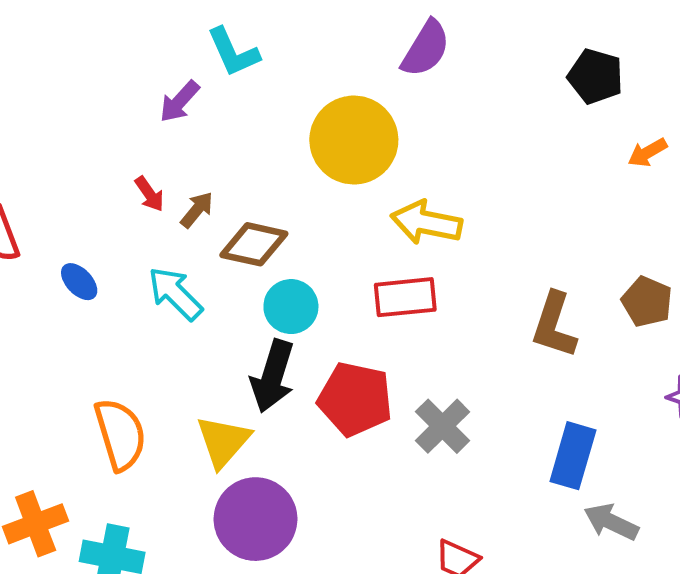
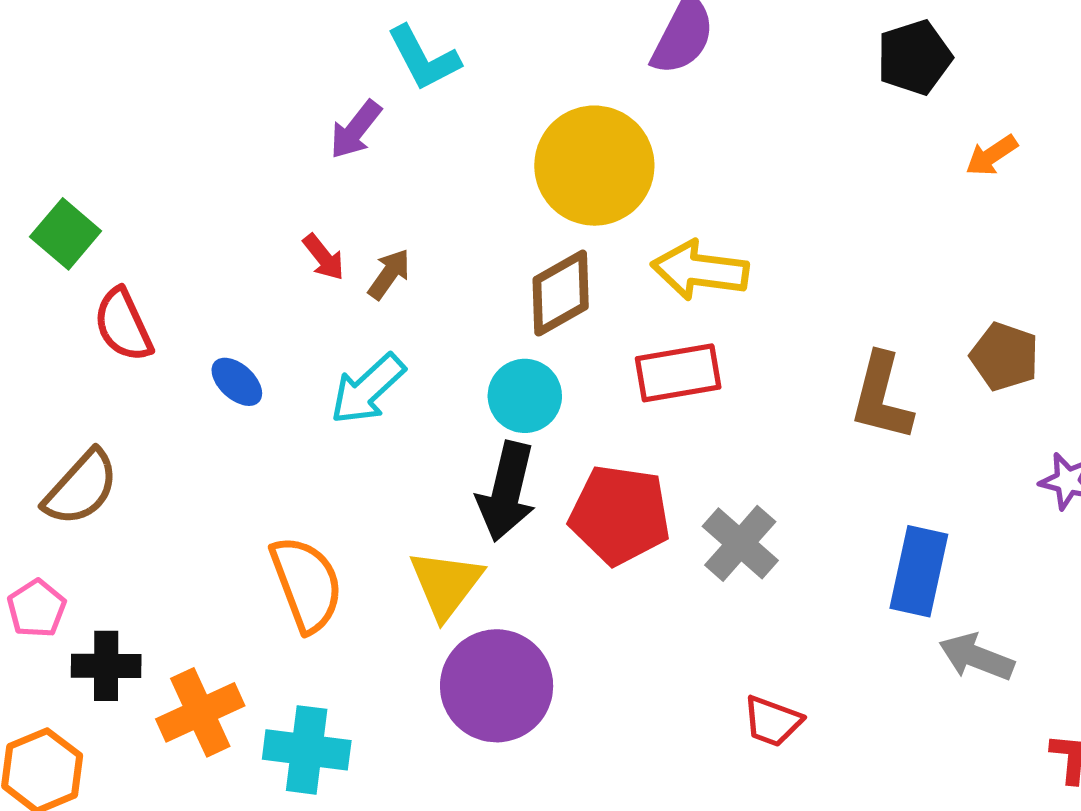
black pentagon: (595, 76) -> (914, 57), turned -30
brown diamond: (254, 244) -> (561, 293), moved, turned -38
cyan arrow: (175, 294) -> (368, 389), turned -84

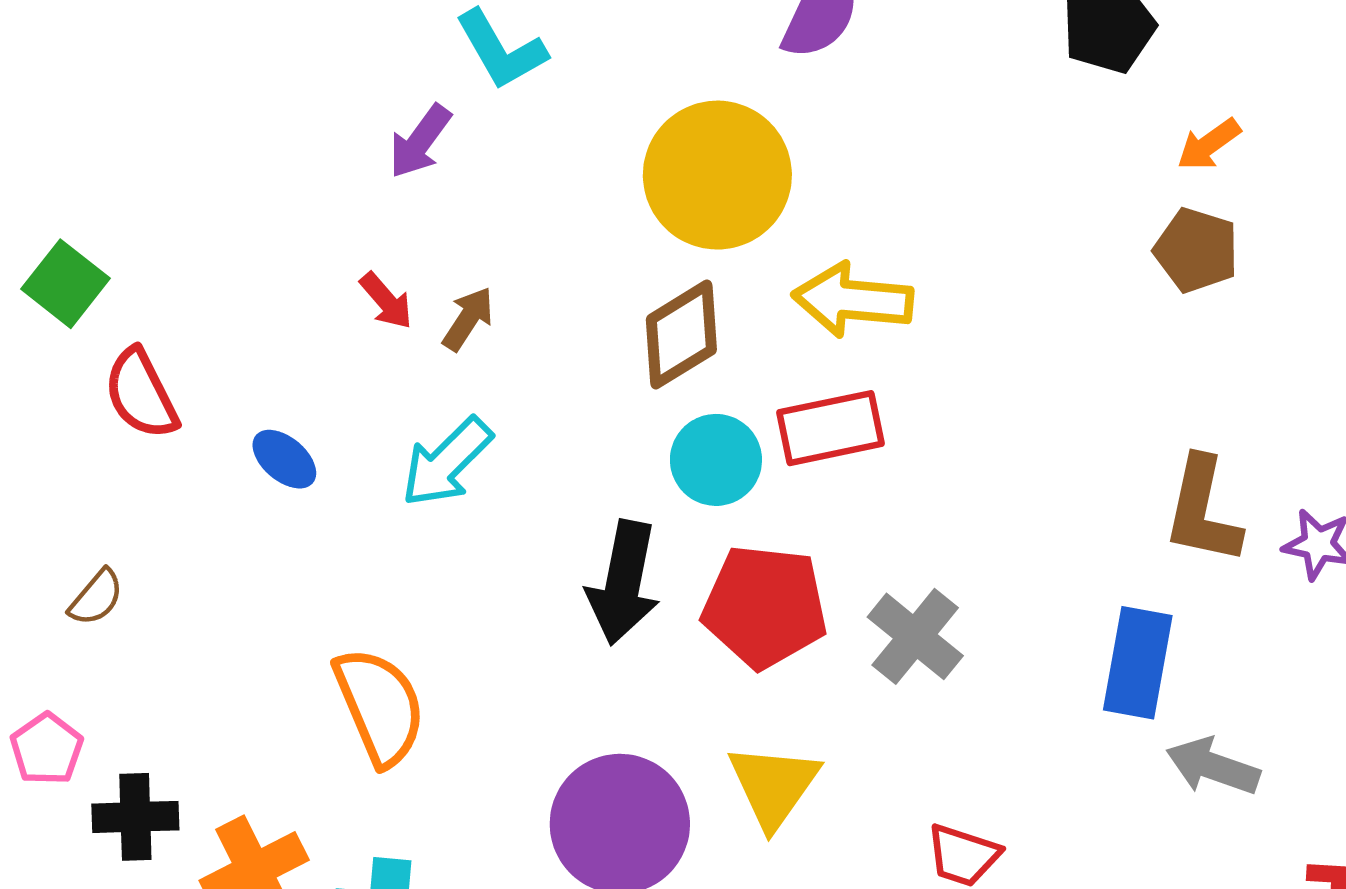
brown pentagon: (1005, 357) -> (1196, 250), moved
cyan circle: (525, 396) -> (716, 460), moved
brown L-shape: (881, 397) -> (1203, 511), moved
brown semicircle: (81, 488) -> (96, 598), size x0.6
yellow triangle: (446, 584) -> (774, 786), moved

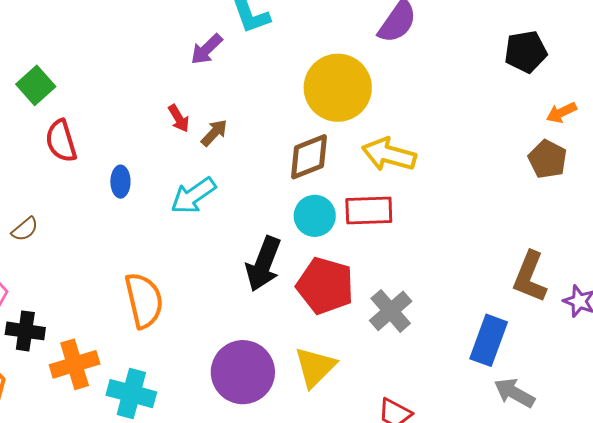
blue ellipse: (284, 459) -> (120, 182), turned 40

